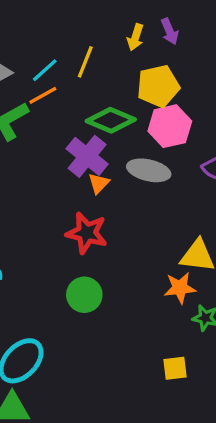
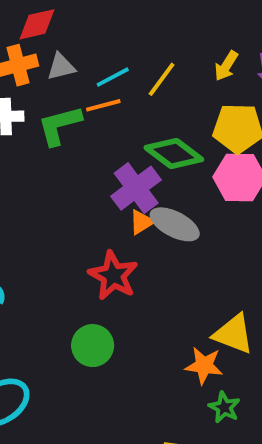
gray ellipse: (149, 170) -> (175, 224), moved

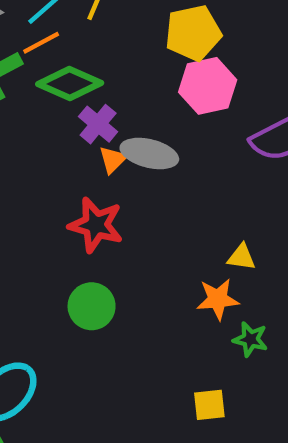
green diamond: (174, 154) -> (70, 83), moved
purple cross: (136, 188) -> (98, 124), size x0.7
yellow triangle: (233, 334) -> (241, 257), size x0.6

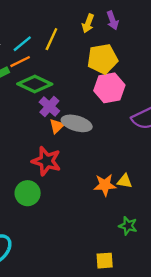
orange star: (218, 299) -> (105, 185), moved
green circle: (92, 306) -> (28, 193), moved

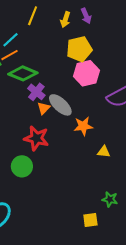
yellow line: (51, 39) -> (33, 16), moved
gray ellipse: (77, 123) -> (60, 105), turned 30
orange star: (105, 185) -> (83, 126), moved
green star: (128, 226) -> (110, 199), moved

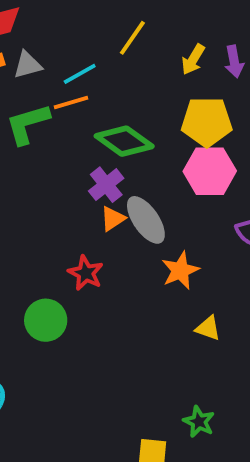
green diamond: (23, 73) -> (124, 141), moved
orange star: (83, 126) -> (180, 270), turned -30
red star: (36, 138) -> (86, 273), size x0.7

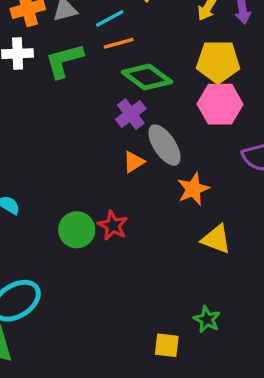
orange line: (71, 103) -> (119, 43), moved
orange triangle: (113, 219) -> (134, 162), moved
red star: (86, 273) -> (113, 225), moved
yellow triangle: (208, 328) -> (216, 239), size x1.4

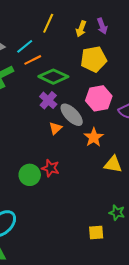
pink hexagon: (220, 104) -> (99, 98), moved

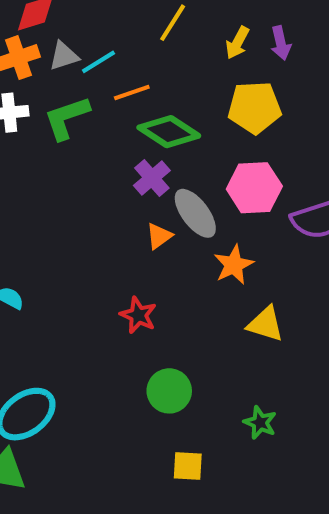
cyan line: (25, 46) -> (99, 62), moved
green circle: (30, 175) -> (169, 391), moved
yellow square: (96, 233) -> (188, 466), moved

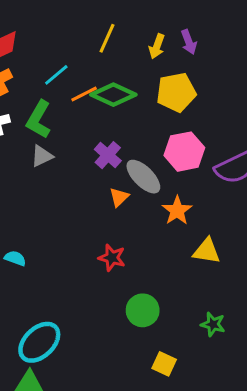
gray triangle: (64, 56) -> (42, 156), moved
green L-shape: (67, 118) -> (39, 119), turned -33
green diamond: (169, 132) -> (113, 95), moved
yellow square: (188, 466) -> (164, 364), turned 30

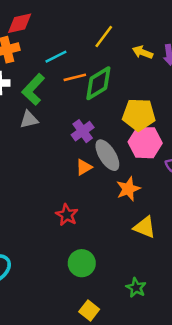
yellow arrow: (157, 46) -> (143, 52), turned 78
yellow pentagon: (176, 92) -> (139, 115), moved
green diamond: (113, 95) -> (98, 83), turned -69

